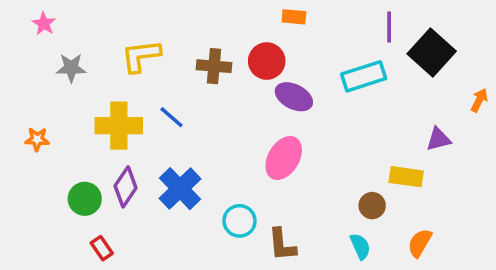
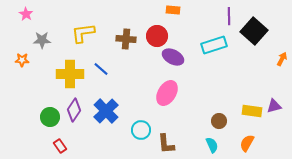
orange star: (37, 139) -> (22, 60), moved
purple triangle: (438, 139) -> (274, 106), moved
yellow rectangle: (406, 177) -> (252, 111), moved

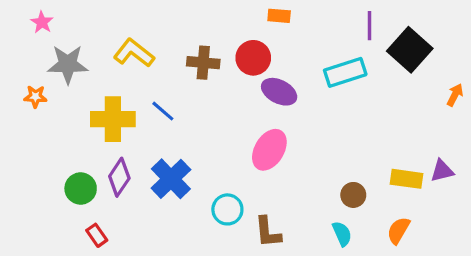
yellow L-shape: (83, 33) -> (134, 53), turned 45
gray star: (42, 40) -> (68, 64), size x1.4

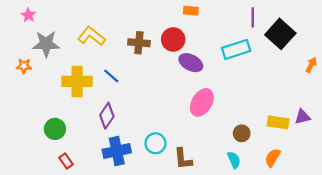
pink ellipse: (269, 150) -> (202, 102), moved
purple diamond: (119, 177) -> (107, 116), moved
blue cross: (171, 179) -> (117, 151), moved, turned 32

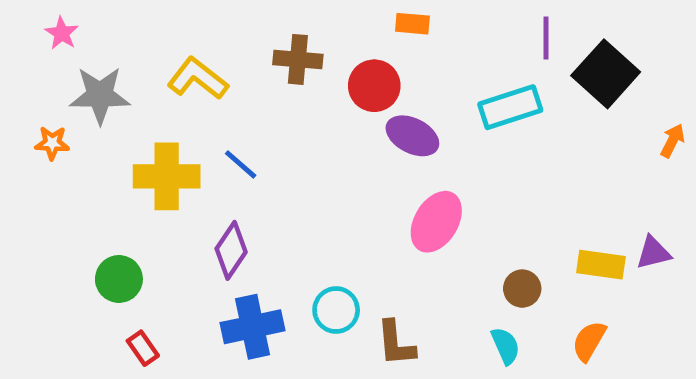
brown cross: (139, 43) -> (298, 59), moved

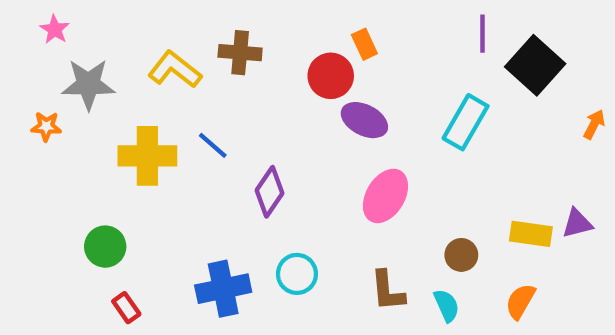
orange rectangle: (412, 24) -> (364, 44), moved, turned 60
brown cross: (298, 59) -> (240, 53), moved
cyan rectangle: (510, 107) -> (466, 122), moved, turned -42
purple diamond: (231, 250) -> (270, 192), moved
brown L-shape: (396, 343) -> (388, 291), moved

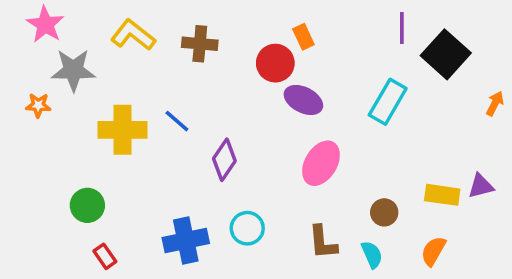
pink star: (55, 29) -> (45, 24), size x1.5
yellow L-shape: (175, 70) -> (133, 35), moved

